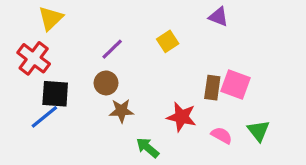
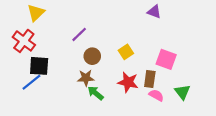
yellow square: (168, 41) -> (126, 52), moved
brown circle: (106, 83) -> (92, 56), moved
brown rectangle: (212, 88) -> (150, 79), moved
green arrow: (148, 148) -> (96, 93), moved

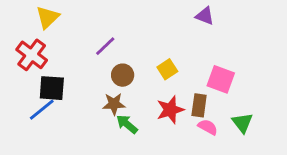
red star: (128, 82) -> (170, 110), turned -30

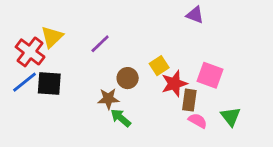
yellow triangle: (48, 17) -> (52, 37), moved
brown circle: (123, 75) -> (128, 78), moved
blue line: (42, 110) -> (25, 82), moved
red star: (170, 110) -> (174, 84), moved

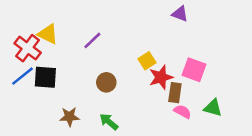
yellow triangle: (52, 37) -> (48, 34), turned -50
brown circle: (128, 78) -> (106, 82), moved
brown star: (108, 99) -> (69, 117), moved
green triangle: (231, 117) -> (213, 108), turned -36
green arrow: (121, 118) -> (109, 122), moved

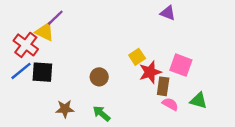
purple line: (92, 40) -> (55, 18), moved

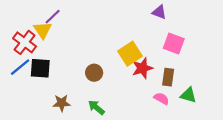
yellow triangle: (45, 32) -> (42, 30), turned 30
yellow square: (137, 57) -> (130, 54), size x1.5
pink square: (181, 65) -> (174, 44), moved
brown rectangle: (163, 86) -> (168, 77), moved

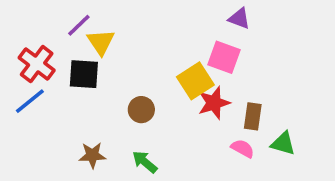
yellow triangle: (42, 30) -> (101, 42), moved
pink square: (174, 44) -> (224, 57), moved
black square: (40, 68) -> (84, 74), moved

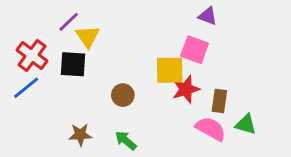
yellow square: (195, 81) -> (170, 70), turned 32
pink semicircle: (243, 148) -> (211, 129), size x1.5

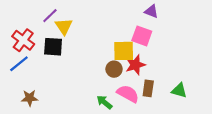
brown circle: (123, 95) -> (114, 69), moved
brown rectangle: (219, 101) -> (148, 88), moved
pink semicircle: (211, 129) -> (128, 94), moved
brown star: (80, 135) -> (30, 98), moved
green arrow: (126, 140) -> (104, 102), moved

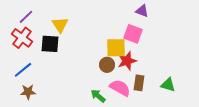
purple line: (50, 16) -> (26, 17), moved
blue line: (19, 64) -> (23, 70), moved

